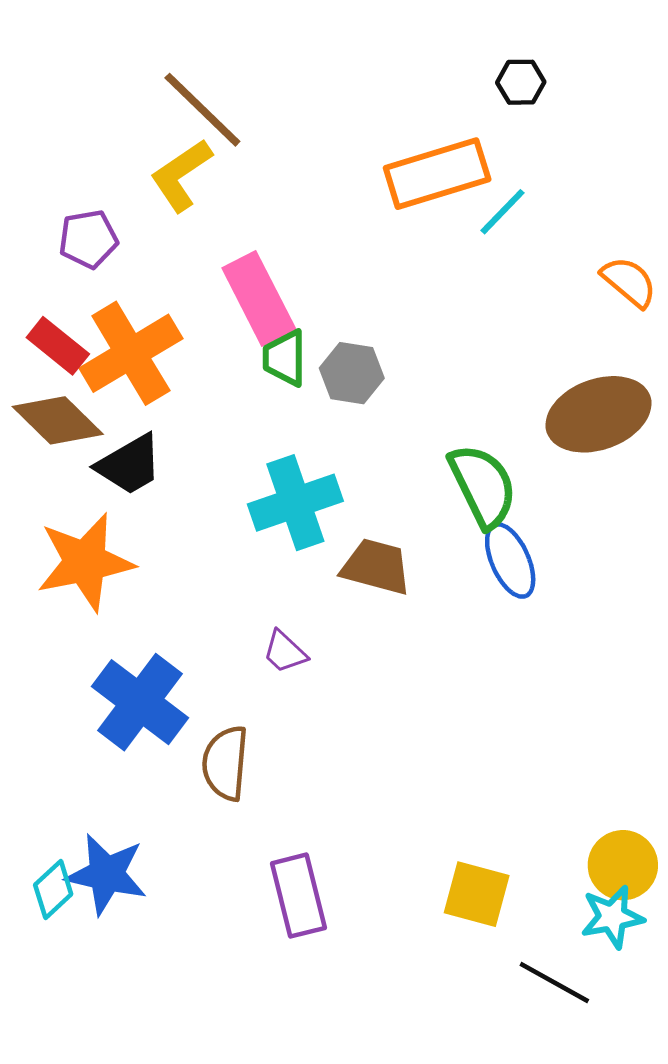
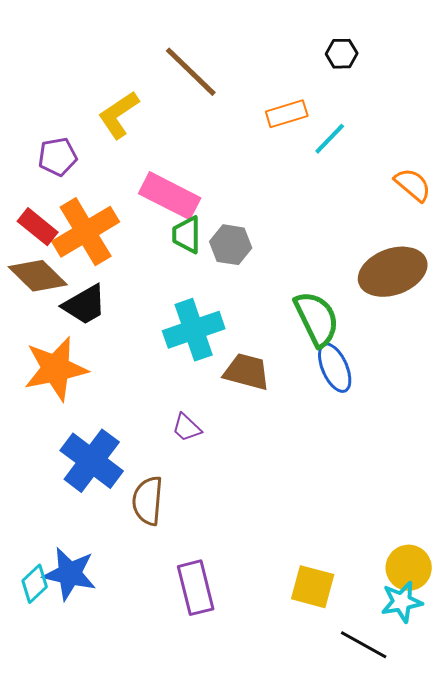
brown line: (202, 110) -> (191, 72), moved
orange rectangle: (437, 174) -> (287, 114), size x0.6
pink rectangle: (259, 299) -> (170, 196), turned -36

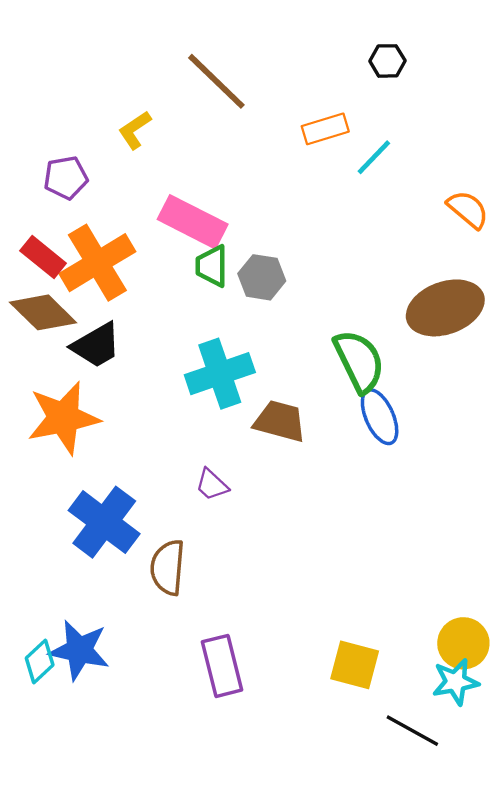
yellow L-shape: (119, 115) -> (135, 130), size x0.7

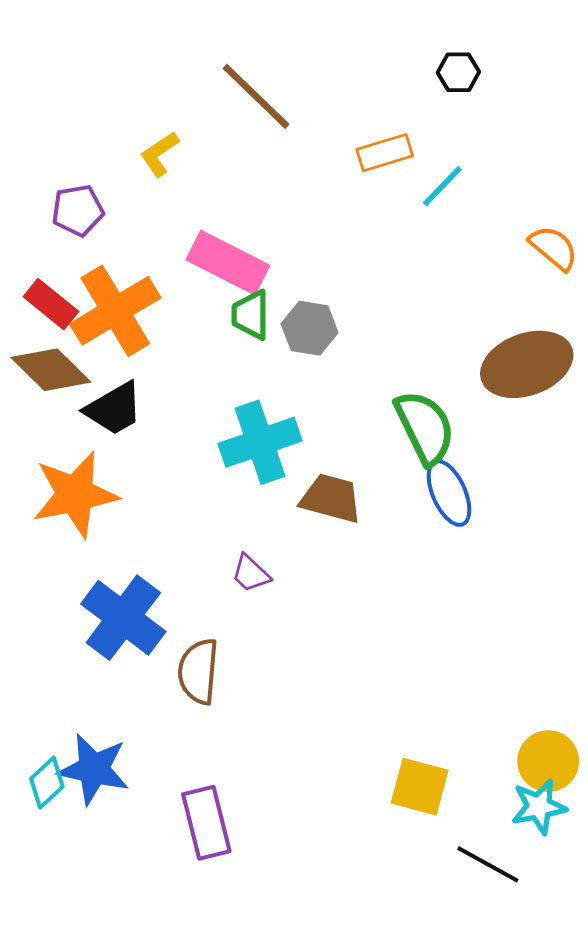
purple rectangle: (222, 666) -> (206, 823), moved

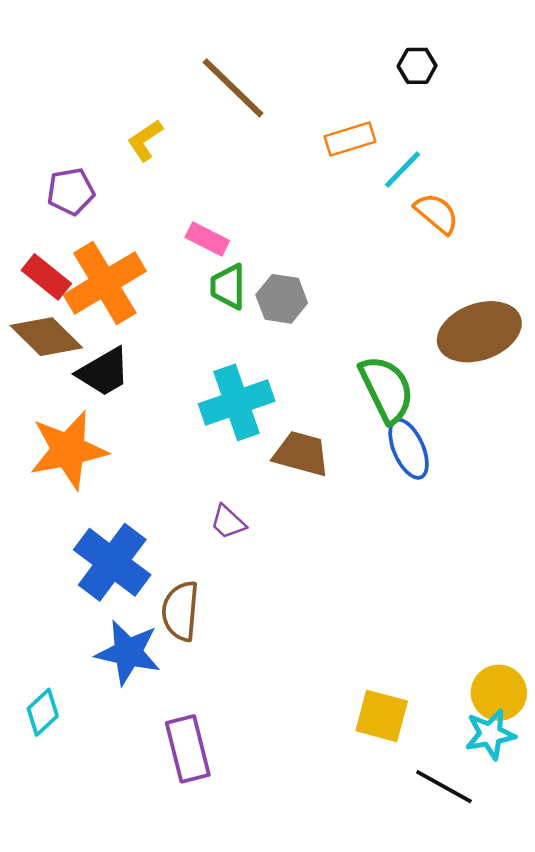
orange semicircle: (554, 248) -> (437, 213), moved
pink rectangle: (228, 263) -> (207, 239), size x0.6
blue star: (94, 769) -> (128, 652), moved

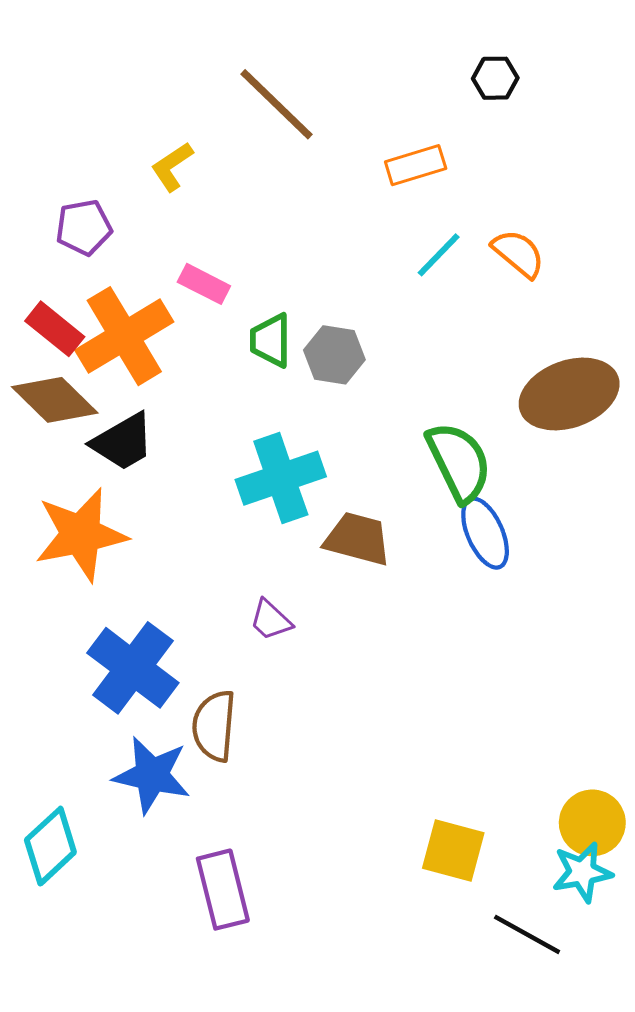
cyan line: (402, 170) -> (439, 255), moved
pink rectangle: (207, 239) -> (204, 284), moved
cyan diamond: (43, 712) -> (50, 846), size x1.4

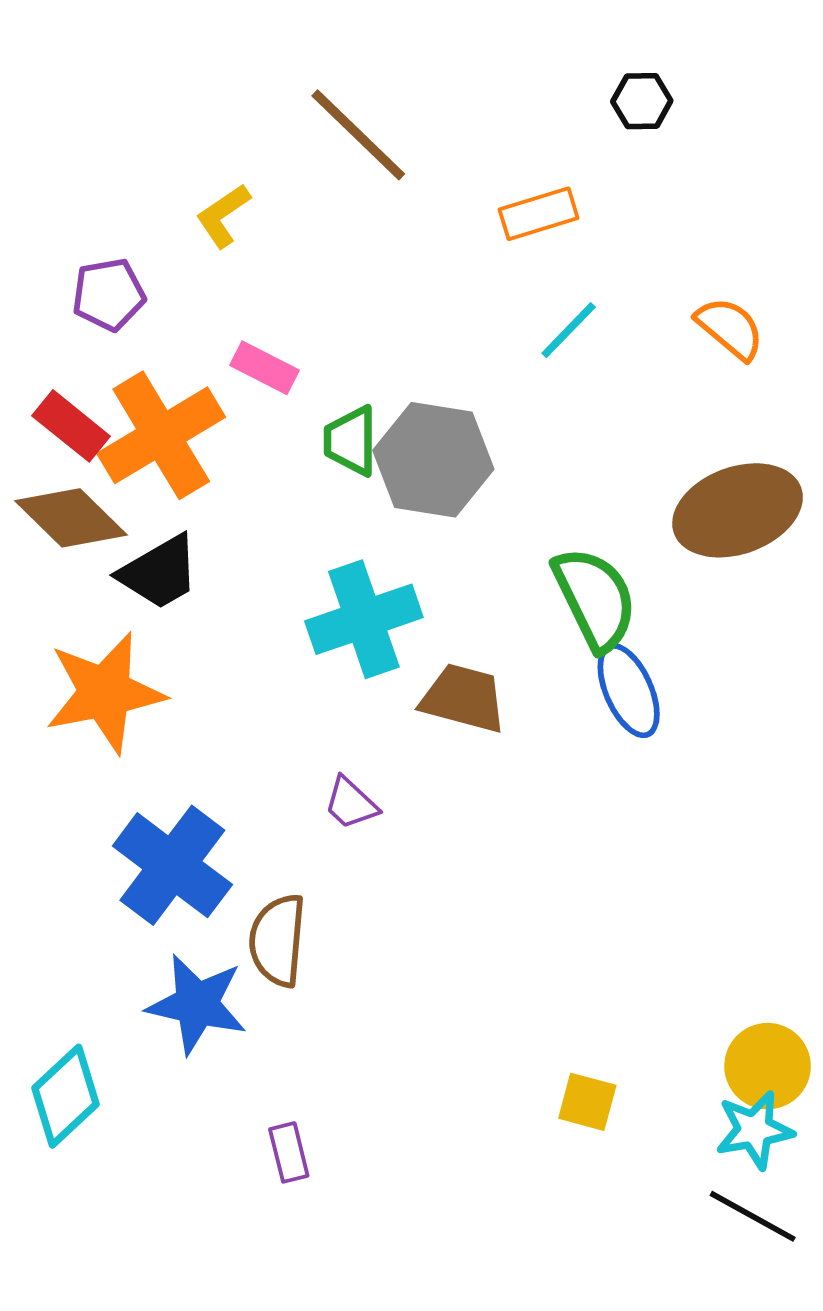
orange semicircle: (518, 253) -> (730, 328), moved
gray hexagon: (334, 355) -> (433, 460), size x1.5
yellow square: (453, 850) -> (587, 1102), size x0.7
purple rectangle: (223, 890) -> (289, 1152), size x0.6
black line: (527, 934) -> (753, 1216), moved

